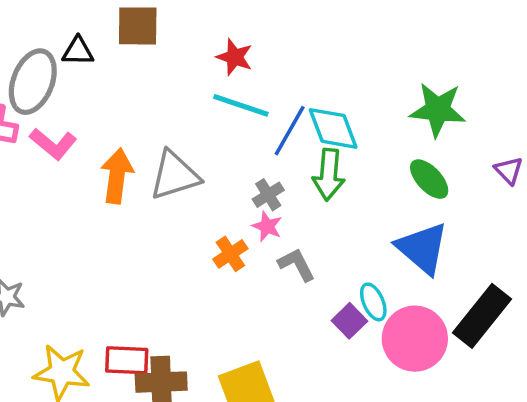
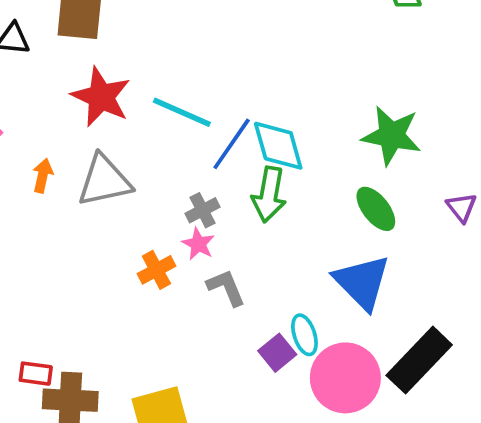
red star: (235, 57) -> (101, 97), moved, size x1.5
orange arrow: (117, 176) -> (43, 176), size x0.6
red rectangle: (127, 360) -> (36, 374), size x0.7

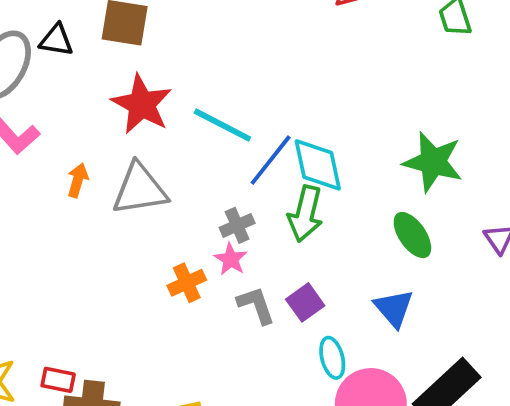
blue triangle: (362, 282) -> (394, 308), size x0.7
purple square: (277, 353) -> (305, 302), moved

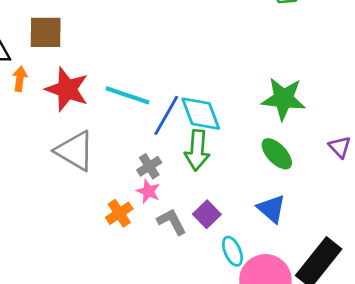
orange arrow: (78, 180) -> (20, 79), moved
gray triangle: (140, 189) -> (75, 151), turned 48

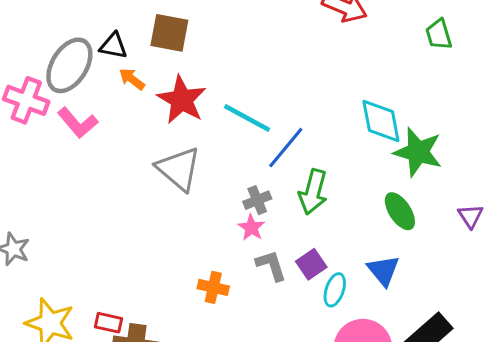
orange arrow: (20, 79) -> (132, 79), turned -70
cyan diamond: (201, 114) -> (381, 121), moved
orange cross: (119, 213) -> (213, 287), moved, turned 36
cyan ellipse: (232, 251) -> (335, 290), moved, turned 32

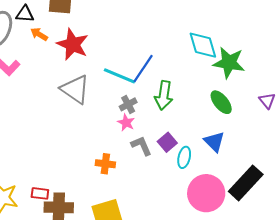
cyan line: (247, 118) -> (120, 76), moved

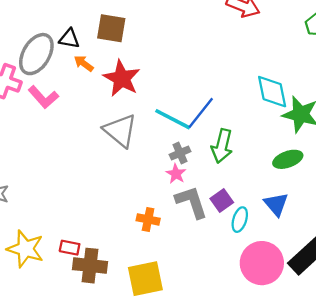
green ellipse: (221, 102) -> (288, 159), turned -75
gray L-shape: (141, 146) -> (191, 202), size x1.4

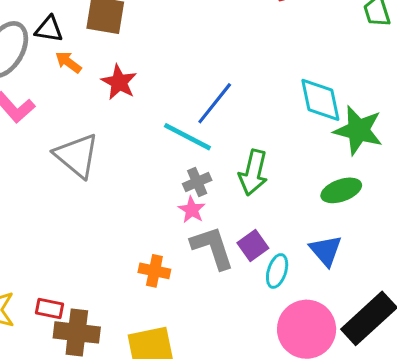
red star: (122, 78) -> (119, 82), size x0.7
blue line: (201, 113) -> (215, 103), moved
gray triangle: (120, 131) -> (77, 156), moved

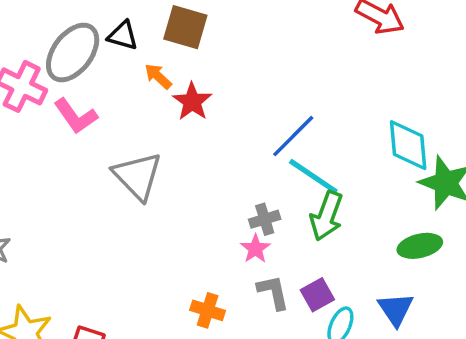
orange arrow: (68, 62) -> (158, 76), moved
cyan line: (187, 137) -> (313, 176), moved
gray L-shape: (212, 248) -> (273, 292), size x0.7

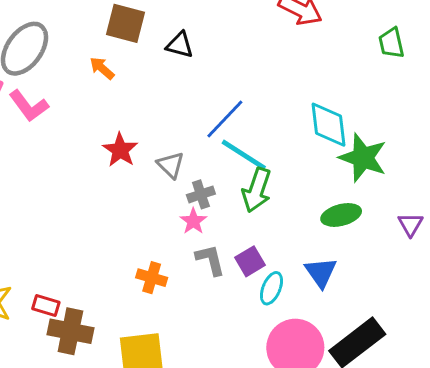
black triangle: (123, 36) -> (180, 45), moved
red star: (192, 102) -> (120, 150), moved
gray triangle: (137, 176) -> (171, 165), moved, size x0.6

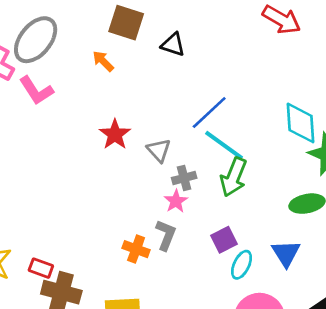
gray L-shape: (210, 260) -> (166, 235), moved, turned 32

